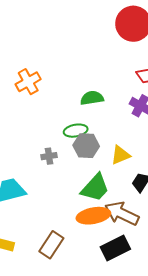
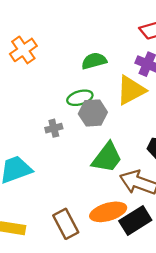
yellow triangle: (120, 155) -> (131, 90), moved, size x1.4
orange ellipse: (93, 216) -> (108, 212), moved
brown rectangle: (51, 245) -> (66, 224), turned -56

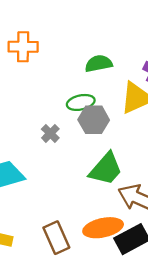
orange cross: (23, 50) -> (23, 47), turned 32
gray cross: (54, 128) -> (50, 133), turned -35

